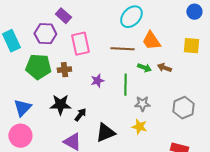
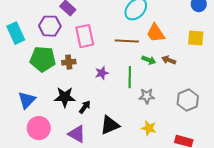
yellow star: (139, 127) -> (149, 128), moved
pink circle: (20, 136) -> (39, 128), moved

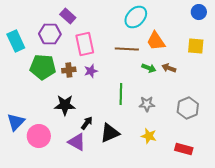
purple star: (102, 73) -> (91, 71), moved
green line: (130, 77) -> (121, 94), moved
blue triangle: (27, 100) -> (16, 122), moved
black arrow: (85, 107) -> (87, 123), moved

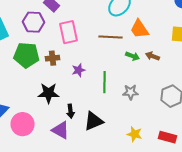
purple star: (91, 71) -> (78, 70), moved
black arrow: (87, 123) -> (70, 111), turned 136
yellow star: (149, 136) -> (134, 134), moved

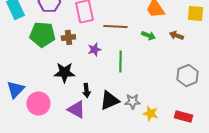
brown line: (110, 37) -> (115, 26), moved
brown arrow: (152, 56) -> (176, 35), moved
gray star: (130, 92) -> (132, 101), moved

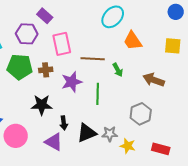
green arrow: (148, 35) -> (118, 70), moved, turned 40
brown arrow: (176, 35) -> (154, 80), moved, size x1.5
purple star: (94, 49) -> (72, 82), size x1.5
gray hexagon: (187, 75) -> (141, 114), moved

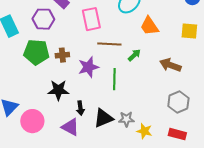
pink rectangle: (62, 44) -> (91, 19), moved
green arrow: (118, 70) -> (134, 55), turned -104
gray hexagon: (141, 114) -> (178, 102), moved

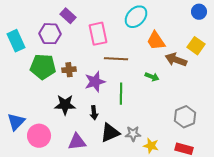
yellow square: (189, 31) -> (196, 46), turned 30
green arrow: (134, 55) -> (152, 77), moved, turned 64
brown arrow: (170, 65) -> (176, 60), moved
black arrow: (80, 108) -> (94, 113), moved
purple triangle: (70, 127) -> (77, 142), turned -36

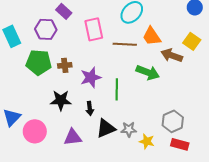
brown line: (116, 59) -> (125, 44), moved
green arrow: (152, 77) -> (148, 72), size x1.6
gray hexagon: (185, 117) -> (173, 121), moved

